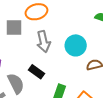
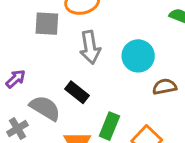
gray semicircle: (16, 83) -> (45, 108), turned -35

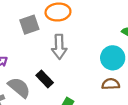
gray square: (47, 24) -> (29, 25), turned -30
cyan circle: (138, 56) -> (113, 58), moved

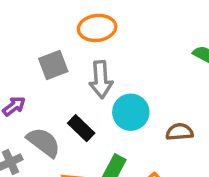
gray square: (29, 25) -> (53, 65), moved
cyan circle: (113, 58) -> (131, 112), moved

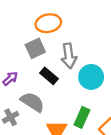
orange ellipse: (97, 28) -> (48, 23), moved
black rectangle: (81, 128) -> (49, 76), moved

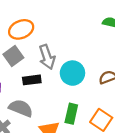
black rectangle: (49, 76) -> (32, 80), turned -36

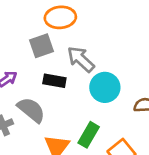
gray arrow: (47, 57) -> (81, 59), turned 135

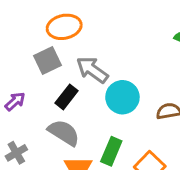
black rectangle: (54, 81) -> (66, 97), turned -55
gray semicircle: (31, 110) -> (64, 133), moved

